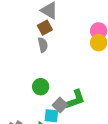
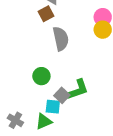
gray semicircle: (43, 45) -> (61, 39), moved, size x1.5

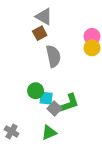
cyan square: (53, 107) -> (46, 98), moved
green triangle: (44, 121) -> (49, 133), moved

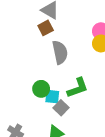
green L-shape: (69, 103) -> (78, 88), moved

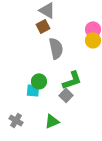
cyan square: (52, 97) -> (33, 90), moved
gray square: (61, 108) -> (66, 95), moved

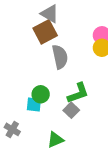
brown square: (43, 26) -> (45, 32), size x1.5
gray cross: (16, 120) -> (12, 129), moved

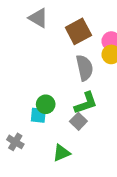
gray triangle: (50, 14) -> (38, 18), moved
brown square: (45, 32) -> (78, 31), moved
gray semicircle: (60, 57) -> (85, 68), moved

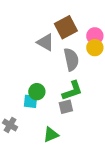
gray triangle: (38, 18) -> (45, 42), moved
gray square: (78, 121) -> (66, 107), turned 32

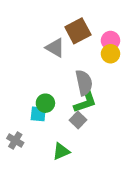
gray semicircle: (71, 59) -> (84, 83), moved
gray square: (66, 107) -> (78, 120), turned -32

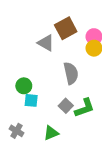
green L-shape: (85, 102) -> (85, 108), moved
green circle: (45, 103) -> (24, 86), moved
gray cross: (15, 140) -> (17, 131), moved

